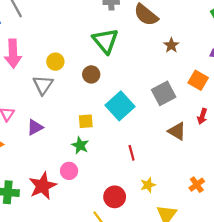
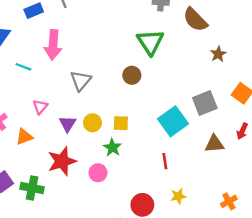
yellow circle: (55, 62) -> (92, 123), moved
cyan square: (120, 106) -> (173, 121), moved
purple triangle: (35, 127) -> (68, 124), turned -36
brown triangle: (177, 131) -> (214, 144), turned -42
red star: (43, 186) -> (62, 161), moved

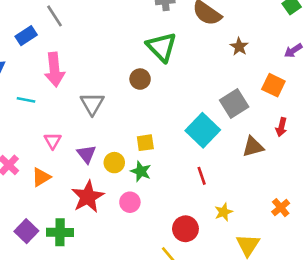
brown circle: (132, 75) -> (140, 79), moved
yellow circle: (92, 123) -> (114, 163), moved

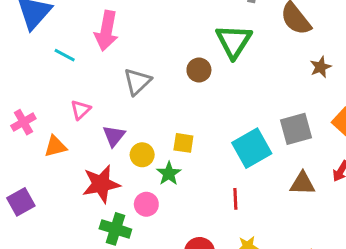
green cross: (60, 232) -> (115, 229), moved

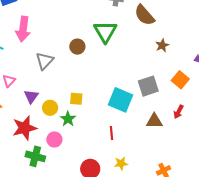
brown circle: (199, 70) -> (77, 47), moved
cyan square: (252, 148) -> (120, 100), turned -35

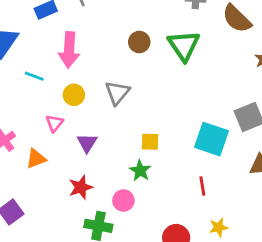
brown circle: (77, 47) -> (139, 42), moved
gray triangle: (45, 61) -> (117, 93), moved
yellow circle: (50, 108) -> (74, 95), moved
red star: (25, 128) -> (81, 187), size x0.7

